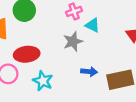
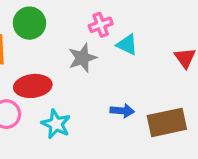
gray star: (73, 42) -> (82, 58), moved

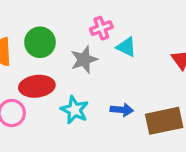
green circle: (29, 23) -> (40, 42), moved
cyan star: (56, 124) -> (75, 110), moved

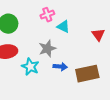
gray star: (84, 60) -> (47, 49), moved

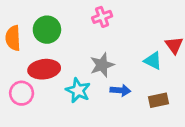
cyan triangle: (63, 27) -> (153, 61), moved
brown rectangle: (87, 74) -> (159, 100), size x0.6

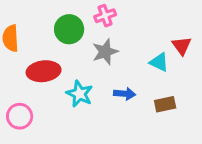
green circle: (47, 30) -> (69, 29), moved
gray star: (102, 65) -> (105, 52), moved
pink circle: (22, 93) -> (20, 116), moved

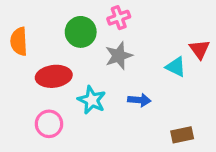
brown rectangle: (165, 104) -> (182, 135), moved
pink circle: (20, 116) -> (49, 124), moved

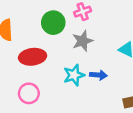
cyan star: (92, 100) -> (74, 75), moved, turned 30

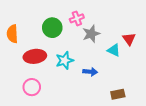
gray star: (83, 41) -> (91, 34), moved
cyan star: (74, 75) -> (65, 60), moved

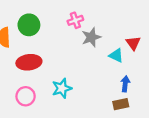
green circle: (52, 28) -> (29, 25), moved
cyan star: (65, 60) -> (62, 88), moved
blue arrow: (90, 72) -> (125, 84), moved, turned -88

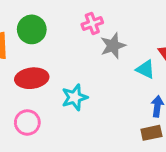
cyan star: (62, 88) -> (75, 97), moved

